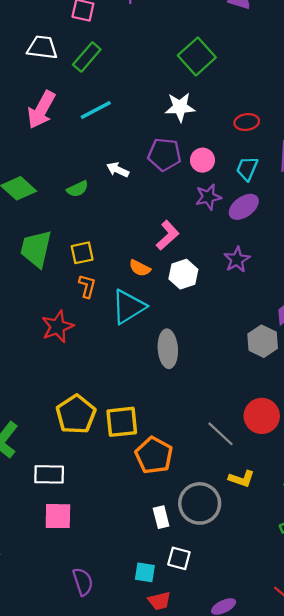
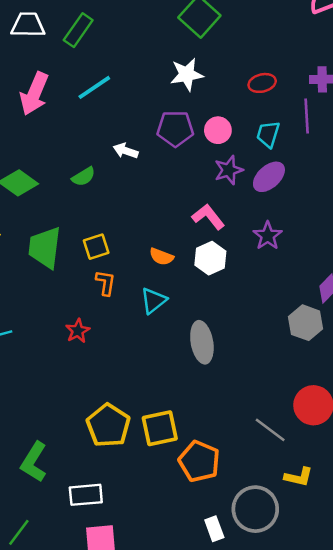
pink L-shape: (168, 235) -> (208, 217), moved, turned -80
cyan triangle: (128, 307) -> (154, 301), size x0.7
red star: (58, 327) -> (78, 331), size x0.7

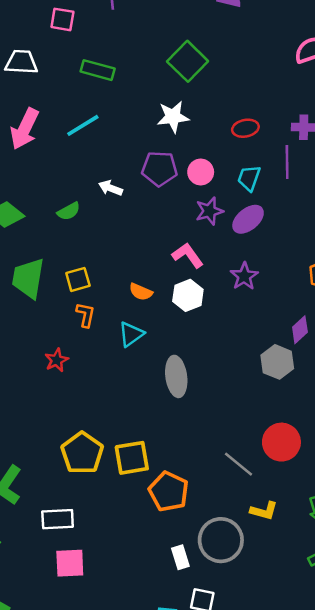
green rectangle: (78, 30) -> (98, 70), moved, turned 68

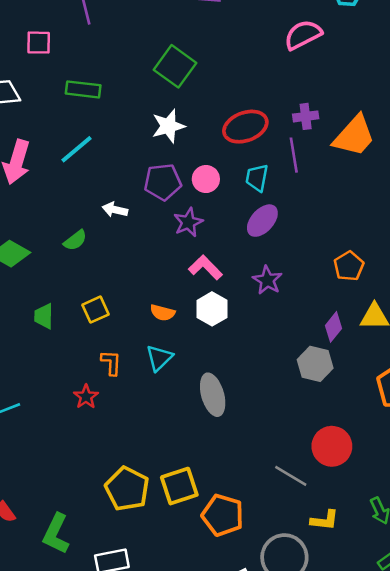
red ellipse: (245, 128) -> (245, 127), size x1.6
purple star: (209, 211) -> (188, 222), moved
green trapezoid: (28, 278) -> (44, 316), size x0.6
orange L-shape: (86, 315) -> (111, 363), moved

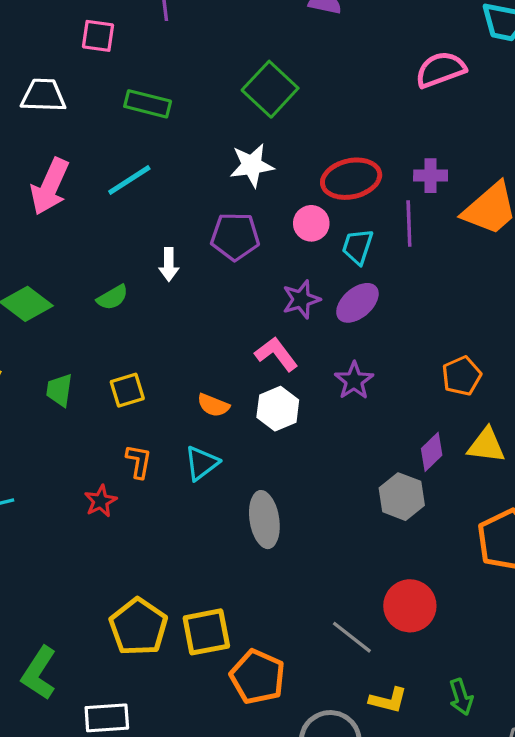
pink circle: (206, 179) -> (311, 223), moved
white arrow: (115, 210) -> (169, 264), turned -110
purple star: (188, 222) -> (301, 299), moved

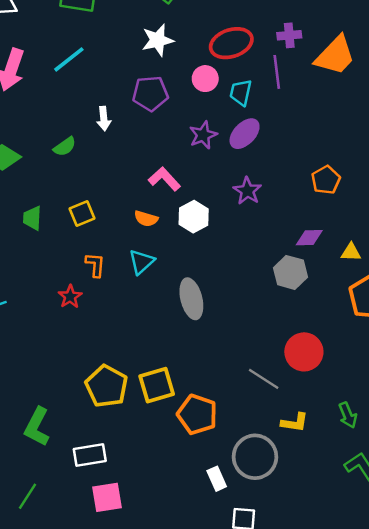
pink L-shape: (276, 354) -> (164, 179), moved
yellow triangle: (486, 445) -> (351, 252), moved, size x0.7
purple diamond: (432, 452) -> (309, 238), turned 48

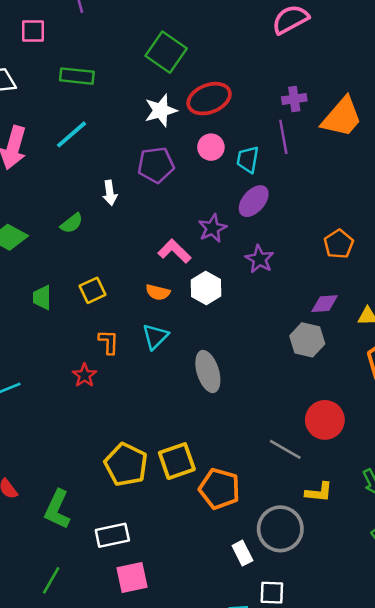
red ellipse: (231, 43) -> (209, 99), moved
purple star: (203, 135) -> (212, 228), moved

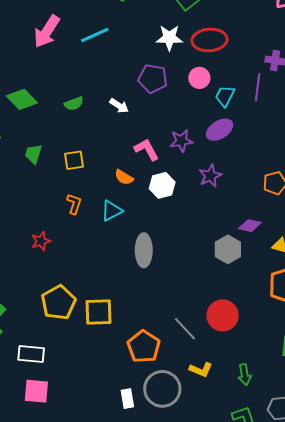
white arrow: (110, 193) -> (119, 106), moved, turned -66
red star: (85, 375) -> (41, 241), moved
orange pentagon: (220, 489) -> (144, 346), moved

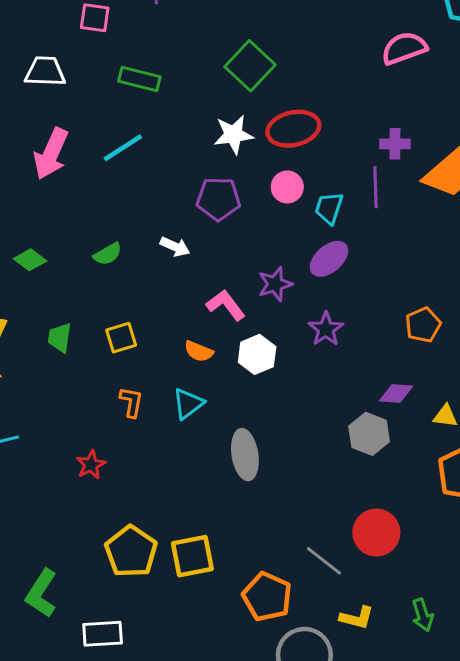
green diamond: (22, 99) -> (30, 260), size x0.7

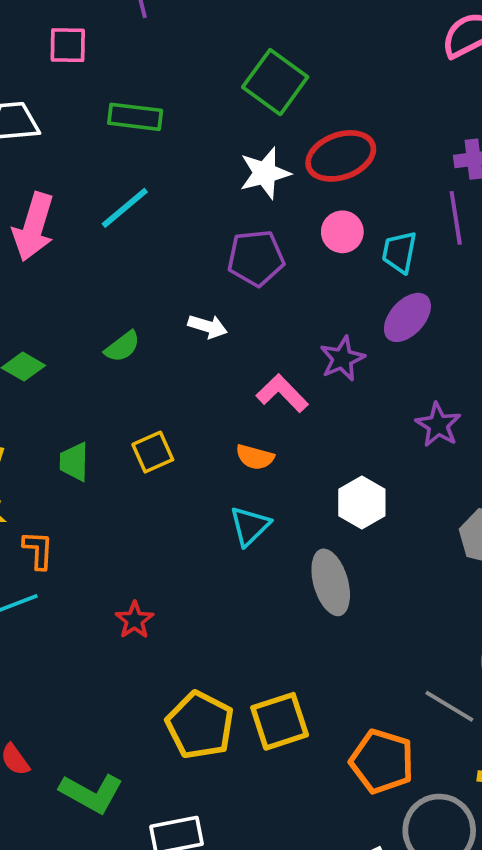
purple star: (326, 329) -> (438, 425), moved
white hexagon: (257, 354) -> (362, 502), moved
orange L-shape: (131, 402) -> (38, 550), moved
green L-shape: (41, 593) -> (91, 793), turned -87

